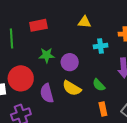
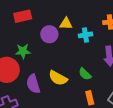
yellow triangle: (84, 22) -> (66, 24), moved
green star: (47, 55) -> (23, 51), moved
purple circle: (70, 62) -> (49, 34), moved

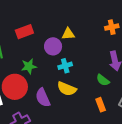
cyan cross: (85, 35) -> (65, 66), moved
green semicircle: (85, 74) -> (103, 80), moved

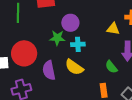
yellow triangle: (68, 34) -> (113, 29), moved
green star: (29, 66) -> (57, 38), moved

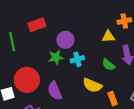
yellow semicircle: (74, 67) -> (92, 85), moved
green semicircle: (111, 67) -> (109, 65), moved

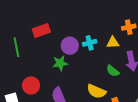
cyan cross: (77, 59) -> (90, 43), moved
red circle: (27, 80) -> (31, 85), size x0.7

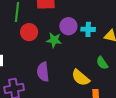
red circle: (31, 85) -> (29, 32), moved

